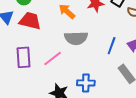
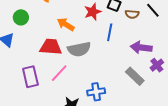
red trapezoid: (30, 21) -> (51, 47), moved
blue line: (112, 46) -> (110, 32), moved

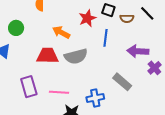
pink line: (59, 73) -> (59, 92), moved, turned 54
gray rectangle: (135, 76) -> (122, 82), moved

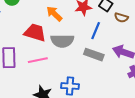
gray rectangle: (122, 82) -> (94, 55), moved, turned -36
pink line: (59, 92) -> (38, 60), moved, turned -30

